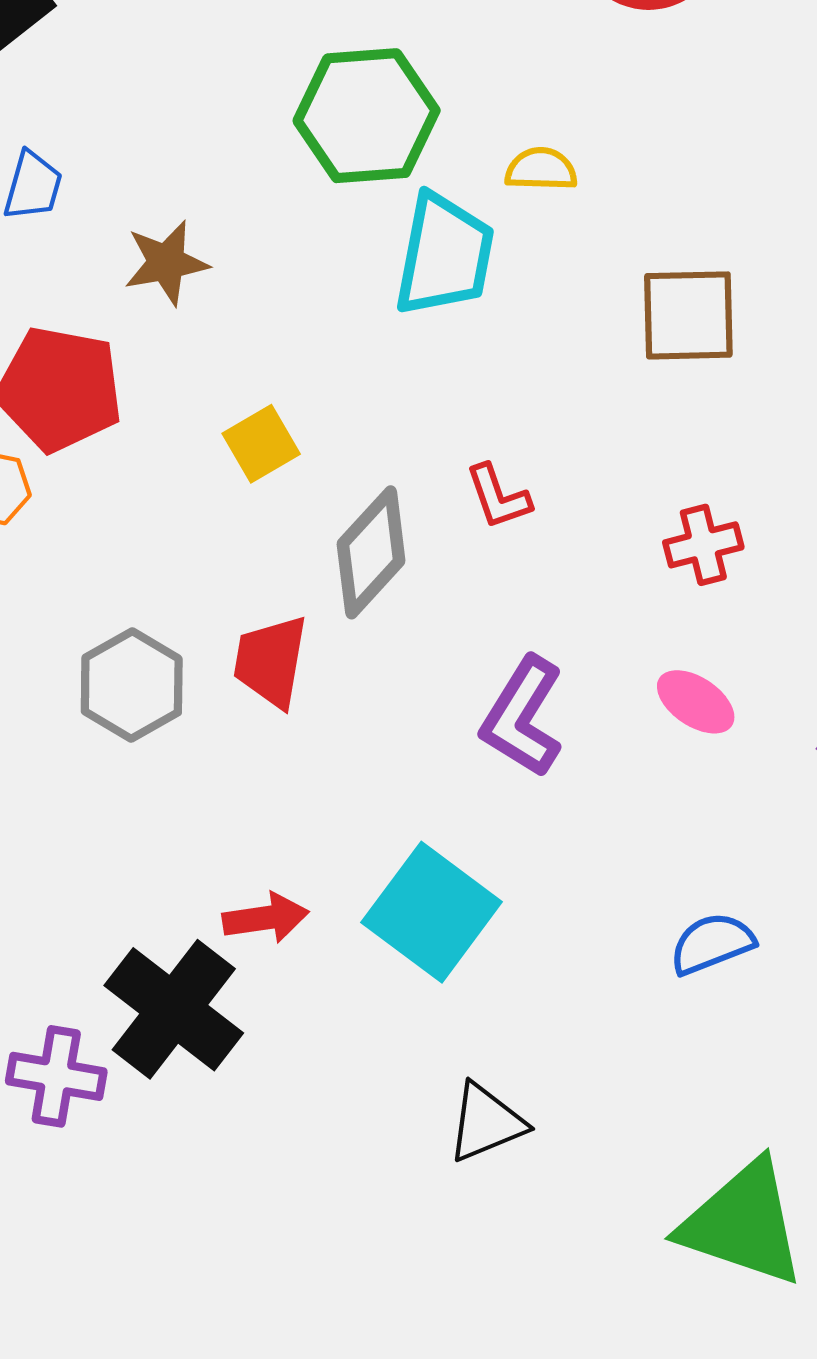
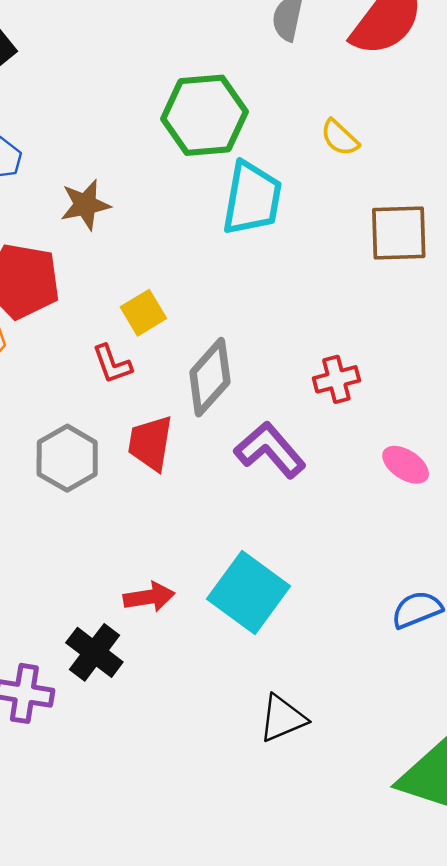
yellow semicircle: (541, 169) -> (340, 138), moved, turned -138
red L-shape: (498, 497) -> (112, 364), moved
red cross: (703, 545) -> (336, 379), moved
purple L-shape: (522, 717) -> (270, 450), moved, turned 108
black cross: (174, 1009) -> (94, 652), size x0.7

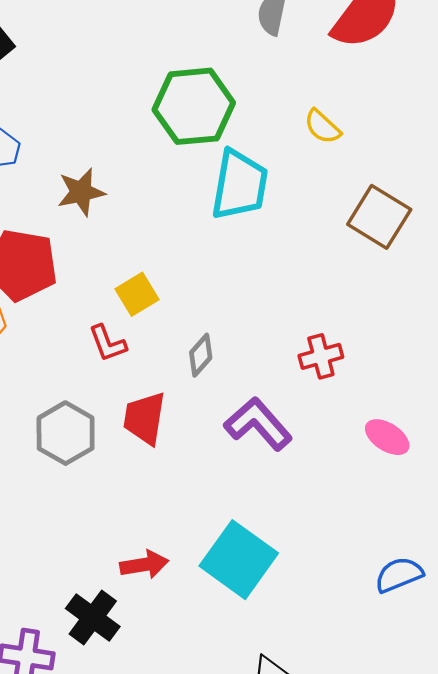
brown square: (399, 233) -> (379, 217), turned 34
gray diamond: (210, 377) -> (201, 355), size x0.6

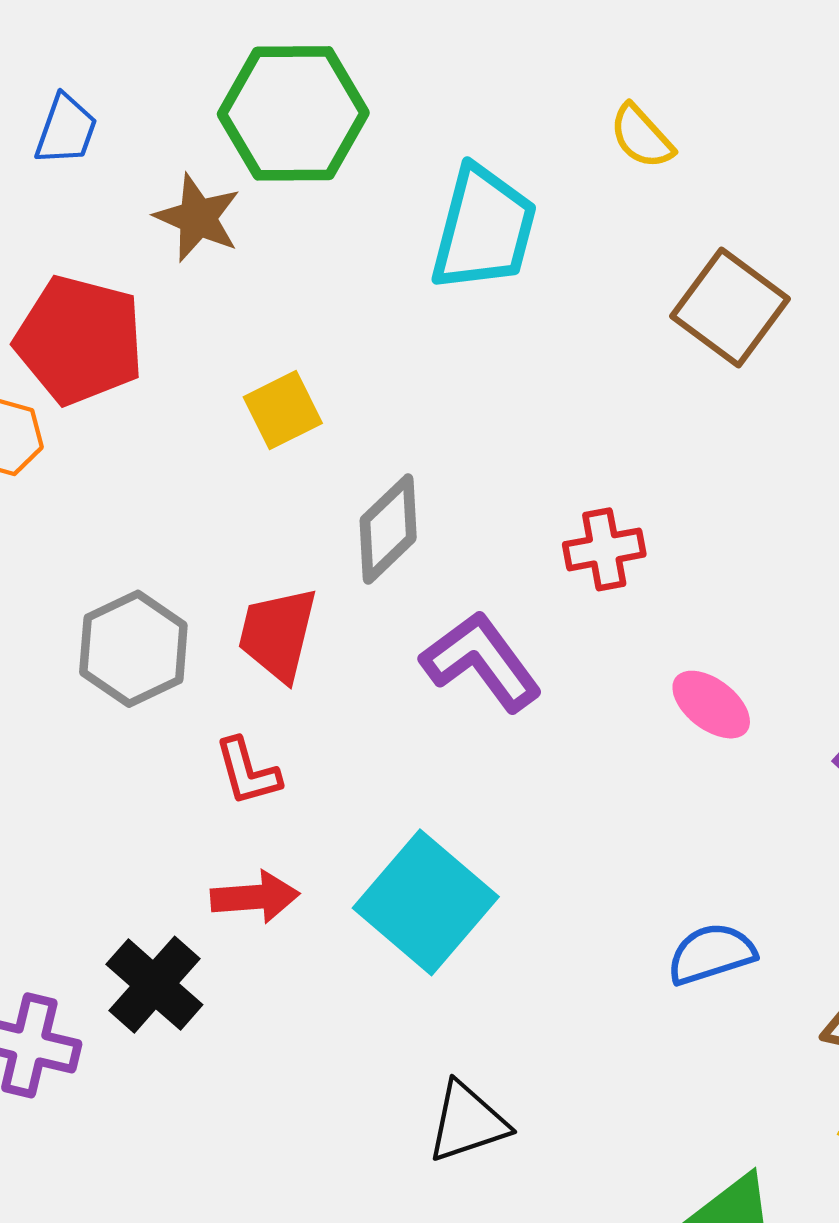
green hexagon: (194, 106) -> (293, 113), moved
brown star: (81, 192) -> (198, 218), turned 30
red L-shape: (108, 343) -> (247, 772), moved
gray diamond: (201, 355) -> (388, 529), size x1.4

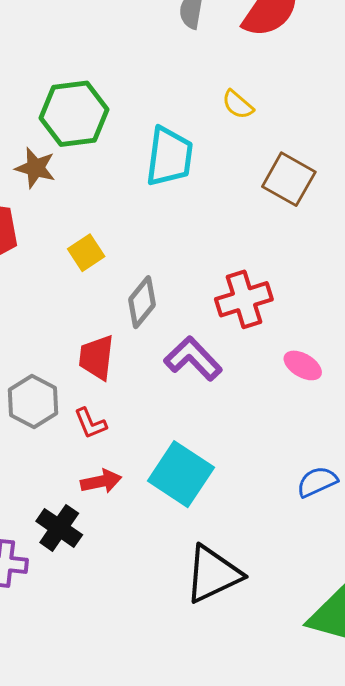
red cross: (604, 549) -> (244, 299), size x1.5
gray hexagon: (133, 649) -> (33, 402), moved
black triangle: (467, 1122) -> (213, 574), size x1.5

